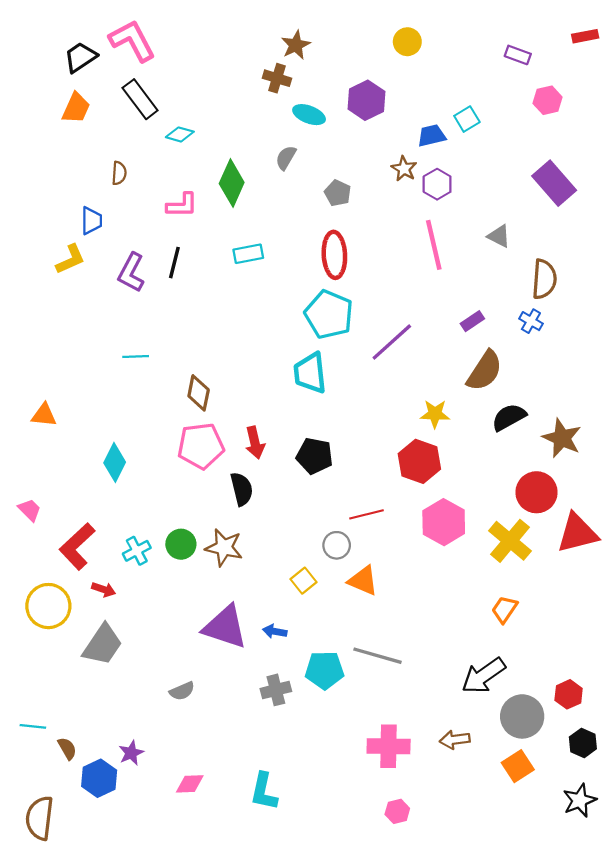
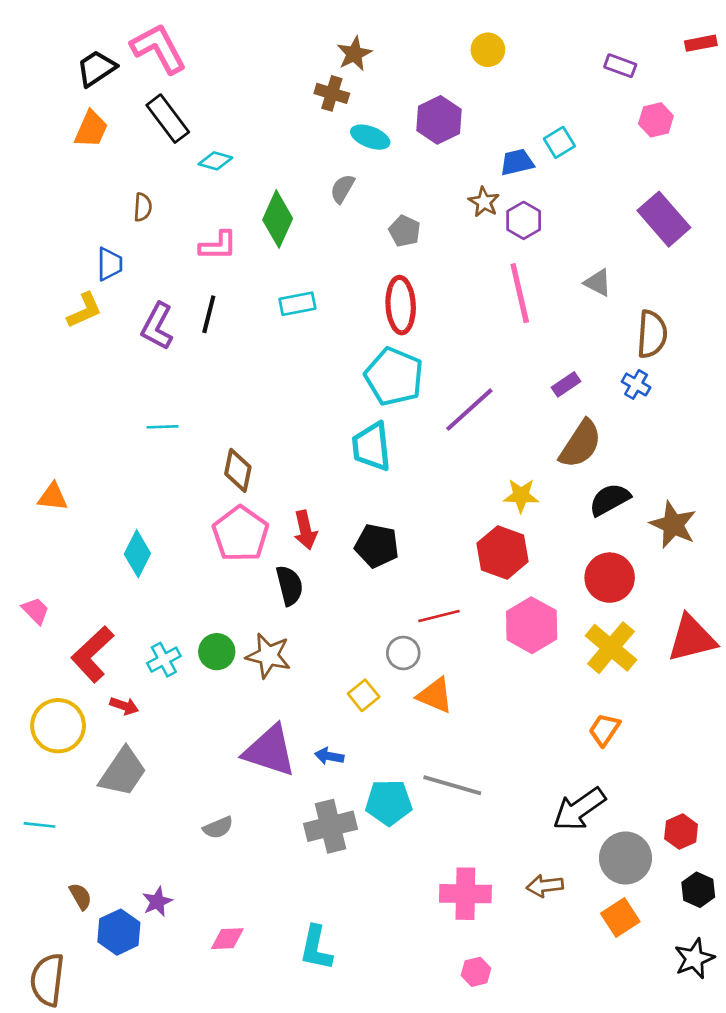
pink pentagon: (201, 446) -> (241, 534), turned -30
red circle: (536, 492) -> (610, 578), moved
gray cross: (276, 690) -> (331, 826), size x1.4
cyan line: (33, 726) -> (39, 825), moved

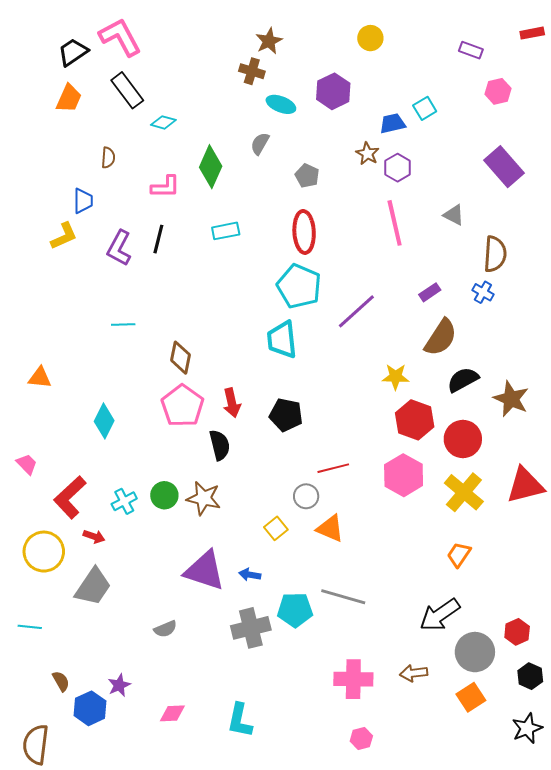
red hexagon: (502, 552) -> (415, 420), moved

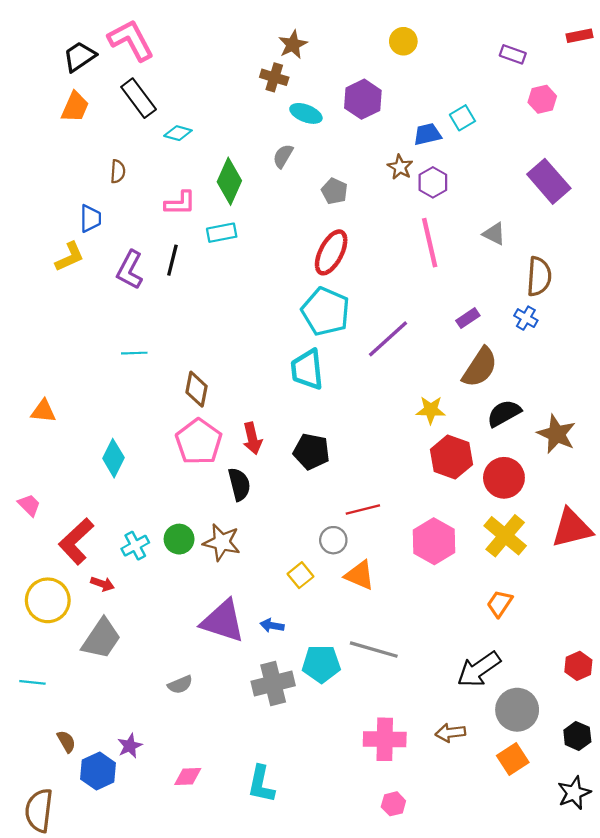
cyan rectangle: (226, 231) -> (222, 233), moved
red ellipse: (304, 232) -> (331, 252), turned 30
pink hexagon: (404, 475) -> (434, 541), moved
red hexagon: (517, 632) -> (578, 666), moved

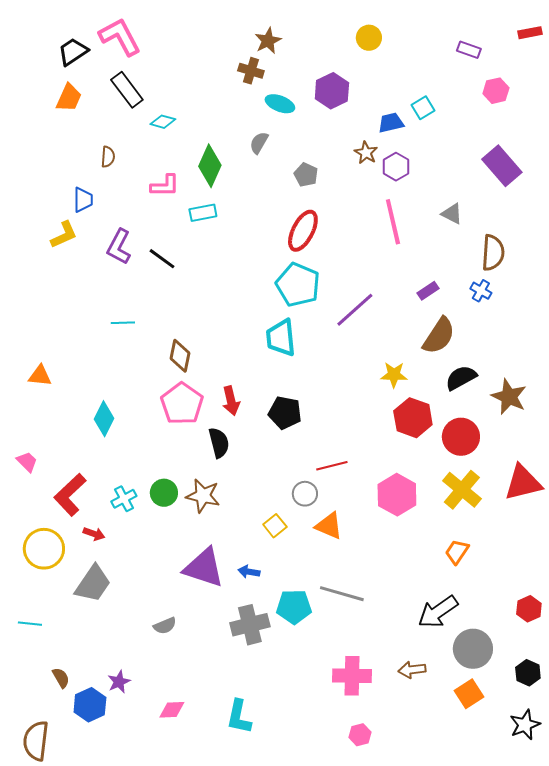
black line: (172, 260) -> (162, 259), moved, turned -68

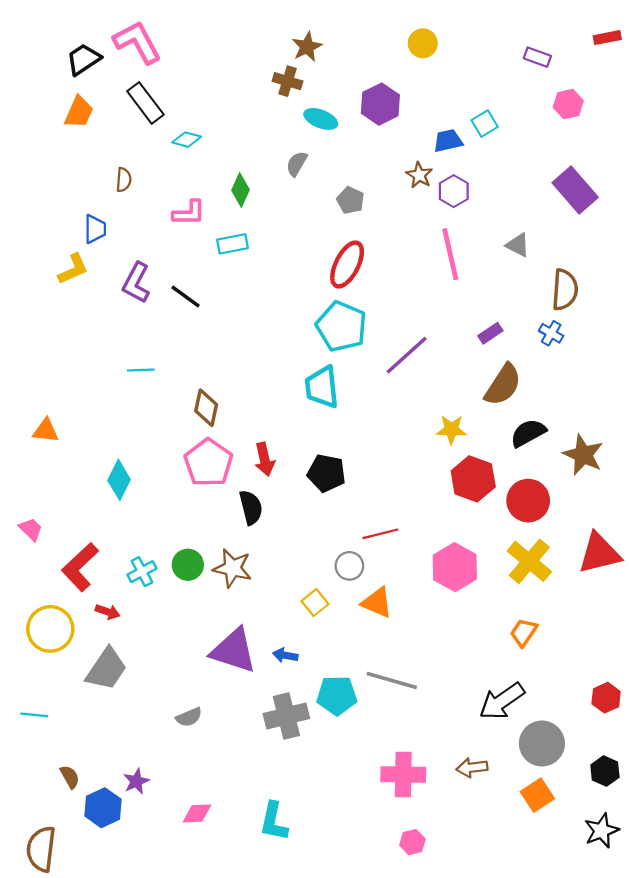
green diamond: (210, 166) -> (241, 190), size x0.7

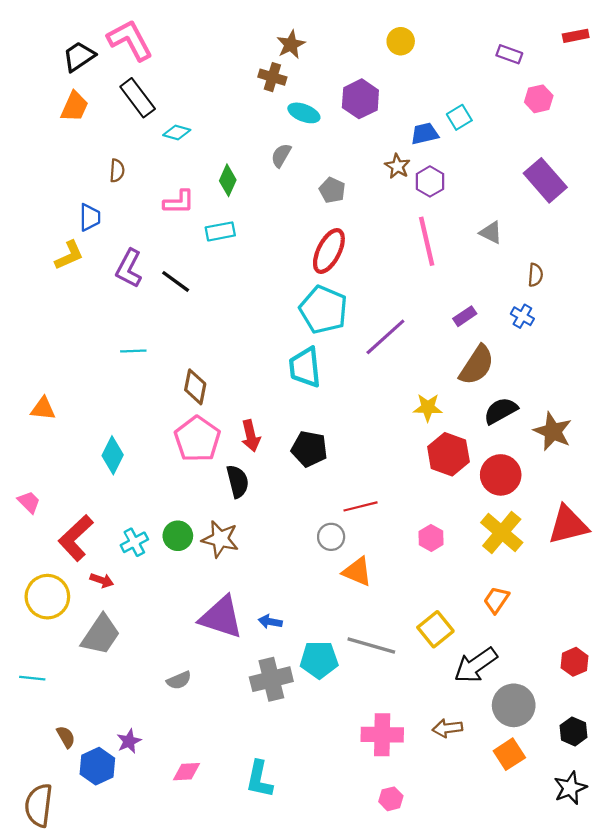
brown semicircle: (565, 290) -> (535, 275), size x0.6
pink hexagon: (455, 567) -> (431, 538), size x0.6
yellow square: (315, 603) -> (435, 629), moved, size x1.4

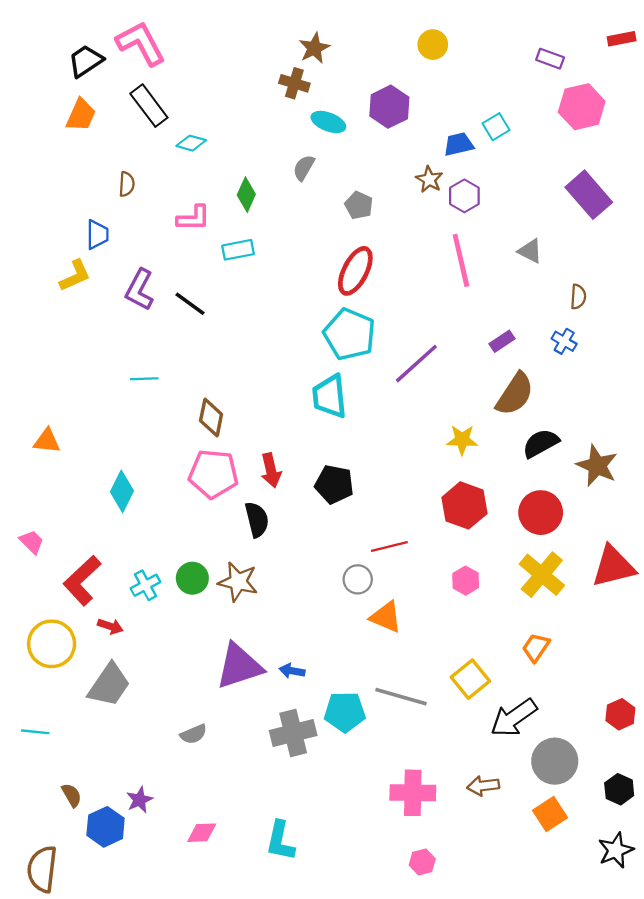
pink hexagon: (539, 99) -> (582, 107), size x1.5
pink pentagon: (197, 439) -> (213, 474), turned -30
red hexagon: (448, 454) -> (464, 505), moved
purple triangle: (221, 617) -> (239, 666), turned -36

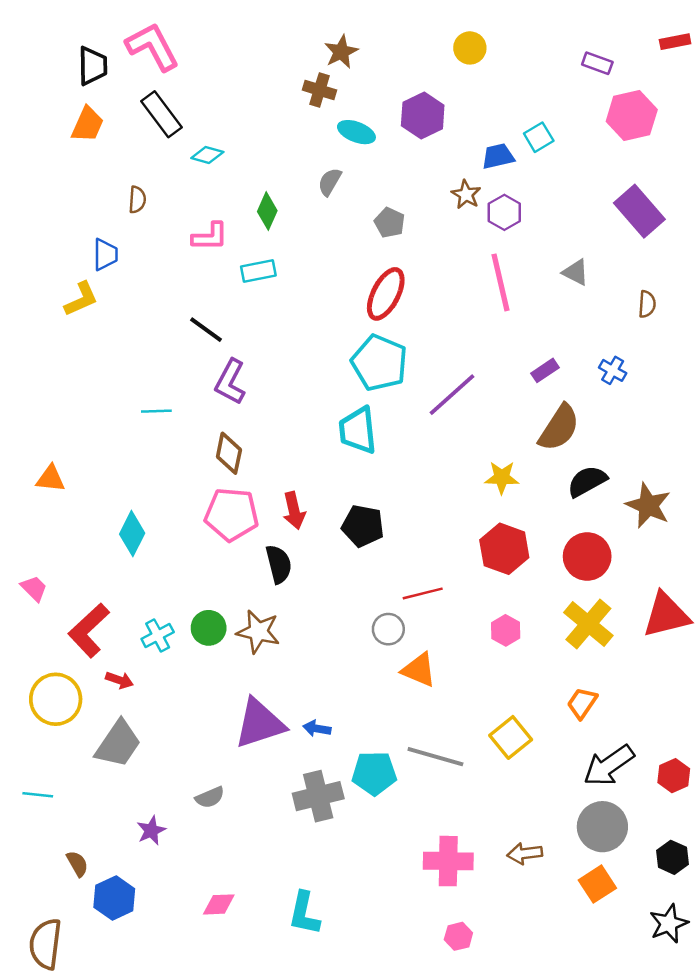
black trapezoid: (86, 61) -> (93, 66), turned 123
purple L-shape: (140, 290) -> (230, 382), moved
brown semicircle: (578, 297) -> (647, 304), moved
black arrow: (514, 718) -> (609, 765), moved
purple star: (140, 800) -> (151, 830), moved

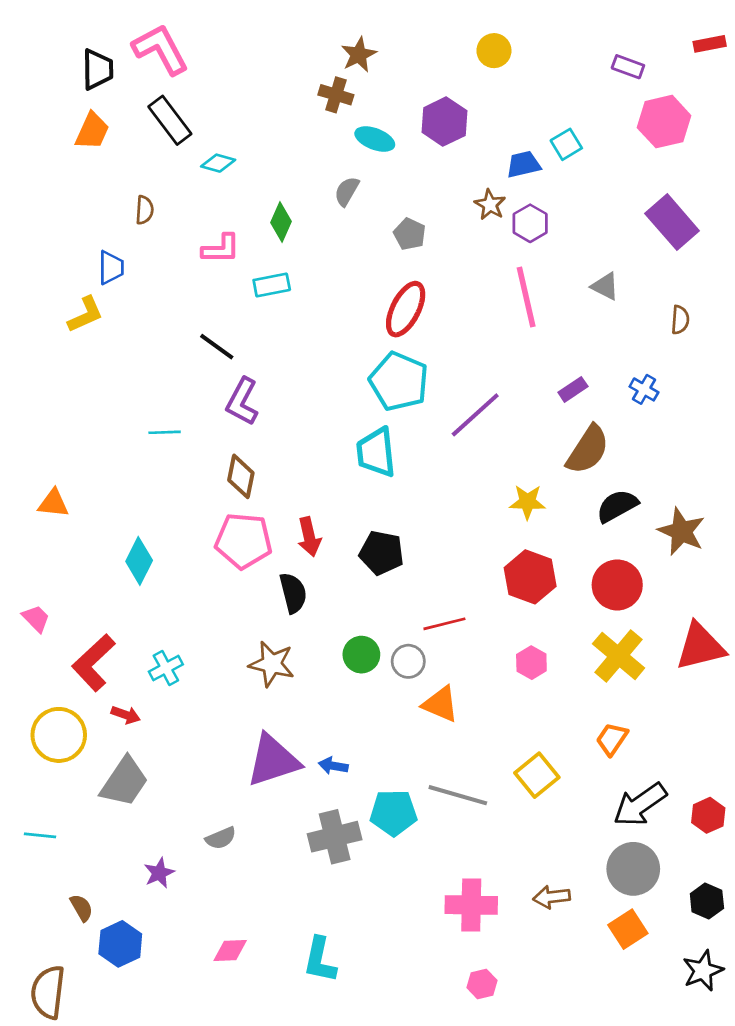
green circle: (209, 628) -> (361, 655), moved

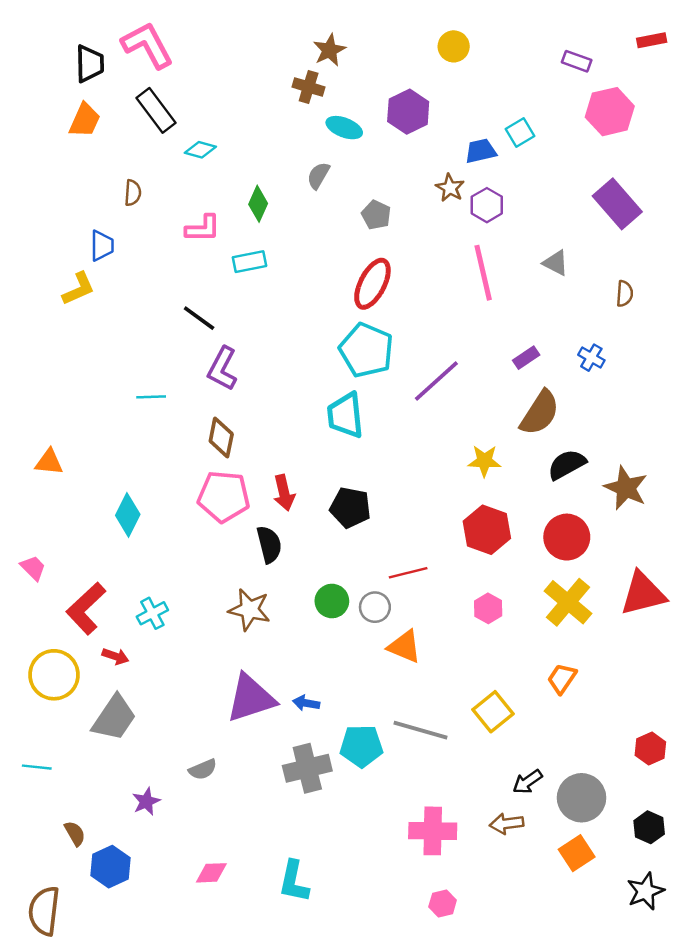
black arrow: (640, 805) -> (527, 782), moved, size x0.6

